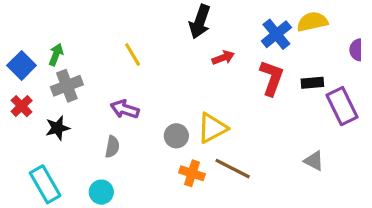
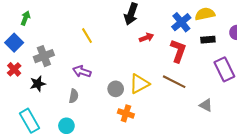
green arrow: (56, 55) -> (25, 18), moved
black rectangle: (312, 83) -> (208, 40), moved
brown line: (233, 169) -> (174, 82), moved

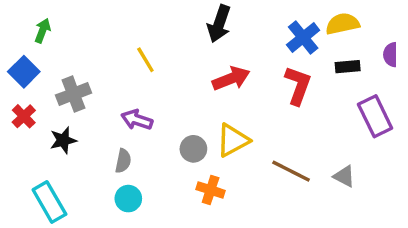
red arrow: (146, 38) -> (231, 79), moved, size x1.5
brown line: (174, 82) -> (291, 171), moved
cyan circle: (66, 126) -> (128, 199), moved

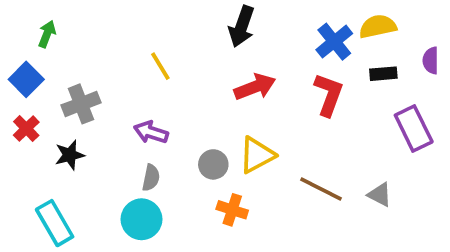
gray semicircle: (123, 161) -> (151, 178), moved
cyan circle: (128, 199) -> (141, 219), size x1.4

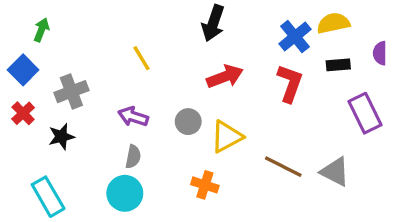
gray circle: (213, 164) -> (188, 122), moved
gray triangle: (380, 195) -> (335, 172), size x1.4

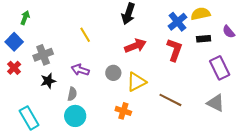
purple semicircle: (380, 53) -> (229, 32), turned -40
black star: (61, 137) -> (48, 81), moved
gray semicircle: (133, 157) -> (72, 94), moved
gray triangle: (335, 172) -> (216, 103), moved

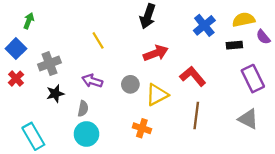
yellow semicircle: (201, 14) -> (244, 20), moved
red L-shape: (174, 50) -> (193, 76), moved, turned -60
brown line: (170, 100) -> (196, 116), turned 70

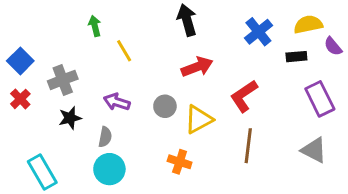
black arrow: (148, 16) -> (187, 20), turned 145
green arrow: (29, 21) -> (95, 26), moved, turned -35
red L-shape: (193, 76) -> (244, 96), turned -84

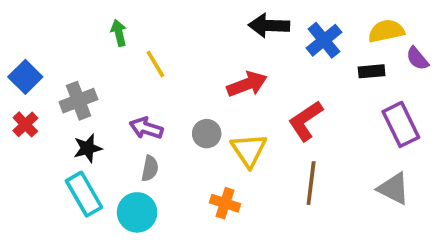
black arrow: (187, 20) -> (269, 26), moved, turned -72
yellow triangle: (199, 119) -> (249, 150), turned -36
gray semicircle: (105, 137) -> (150, 168), moved
cyan rectangle: (42, 172) -> (84, 194), moved

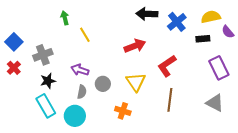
gray circle: (207, 134) -> (103, 84), moved

